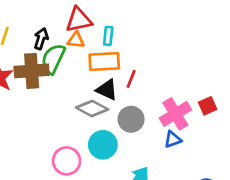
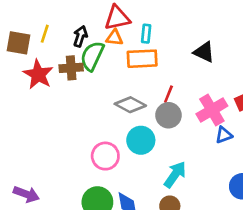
brown cross: (32, 71) -> (71, 68), size x0.7
red line: (131, 79) -> (168, 94), moved
black triangle: (107, 90) -> (204, 52), moved
blue triangle: (173, 139) -> (224, 135), moved

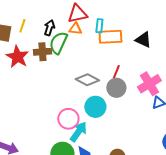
orange rectangle: (142, 59) -> (110, 37), moved
cyan arrow: (175, 174) -> (78, 132), moved

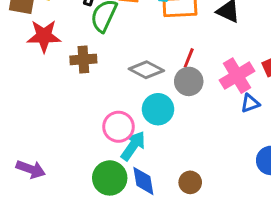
brown cross: (42, 52) -> (83, 59), moved
red star: (17, 57) -> (44, 36), turned -30

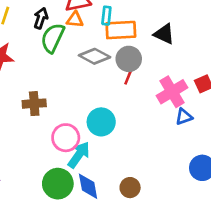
brown cross: (83, 59) -> (34, 104), moved
gray diamond: (146, 70) -> (95, 56), moved
gray circle: (189, 81) -> (129, 59), moved

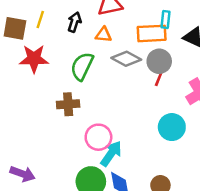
cyan rectangle: (106, 16) -> (165, 19), moved
orange triangle: (75, 20) -> (104, 35), moved
green semicircle: (53, 38) -> (82, 66), moved
cyan circle: (101, 122) -> (172, 127), moved

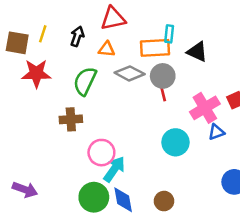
red line: (159, 78) -> (163, 93), turned -36

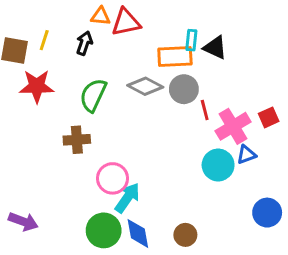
orange triangle: (107, 49) -> (101, 16), moved
black triangle: (197, 52) -> (215, 48), moved
red line: (163, 93) -> (205, 110), moved
cyan circle: (175, 142) -> (218, 165), moved

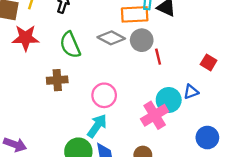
green semicircle: (93, 95) -> (70, 45), turned -48
red square: (269, 117) -> (209, 62), turned -35
pink cross: (233, 126) -> (155, 115), moved
pink circle: (113, 178) -> (104, 95), moved

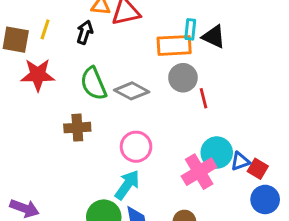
gray diamond: (111, 38) -> (132, 91), moved
red square: (209, 62) -> (258, 169), moved
blue triangle: (191, 92) -> (240, 161), moved

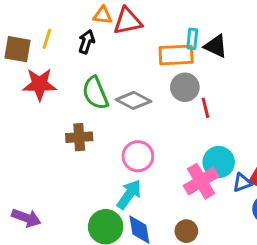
blue triangle: (240, 161) -> (242, 183), moved

